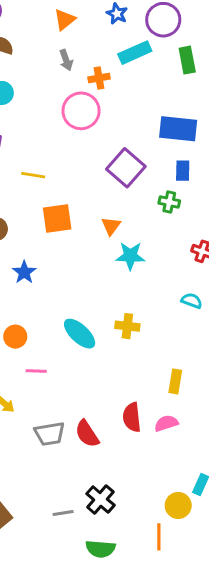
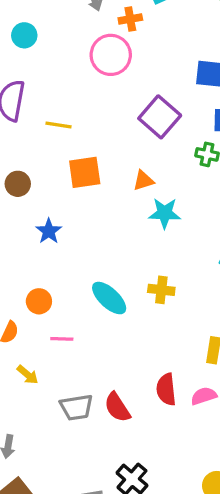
orange triangle: (111, 226) -> (143, 181), turned 36

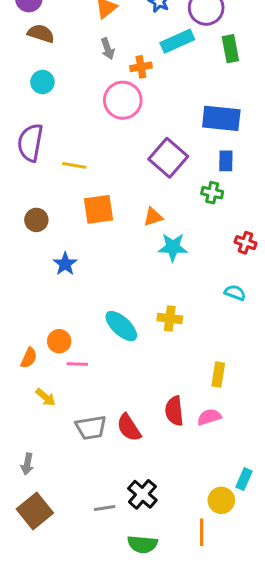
orange circle: (39, 301) -> (59, 341), moved

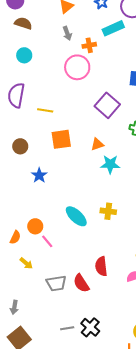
pink line: (77, 364) -> (47, 241), turned 48
red semicircle: (174, 411) -> (101, 266), moved
gray line: (105, 508) -> (67, 328), moved

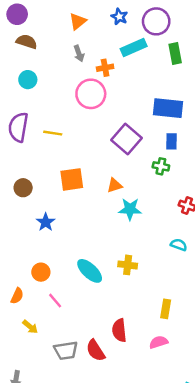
yellow line: (45, 110) -> (53, 133), moved
orange circle: (35, 226) -> (41, 272), moved

